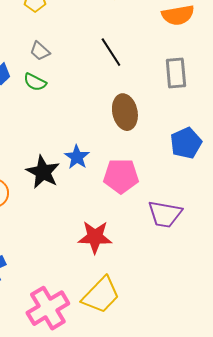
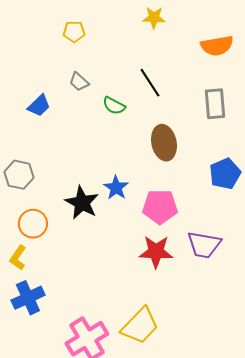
green semicircle: (35, 82) -> (114, 106), moved
red star: (95, 237) -> (156, 252), moved

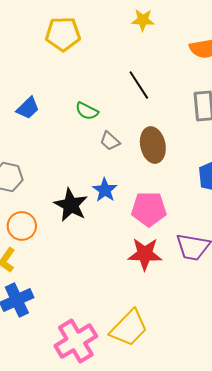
yellow pentagon: (74, 32) -> (63, 34), size x1.6
gray trapezoid: (79, 82) -> (110, 141), moved
green semicircle: (114, 106) -> (87, 111), moved

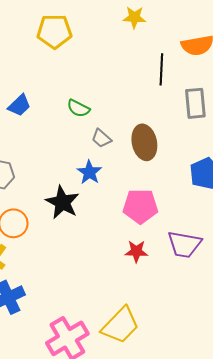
black line: (139, 85) -> (161, 69), moved, turned 36
blue star: (105, 190) -> (89, 172), moved
red star: (145, 254) -> (136, 251), size x0.7

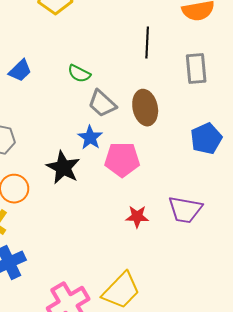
black line: (161, 69) -> (147, 43), moved
gray trapezoid: (101, 138) -> (102, 104), size x1.4
pink pentagon: (140, 206) -> (122, 160), moved

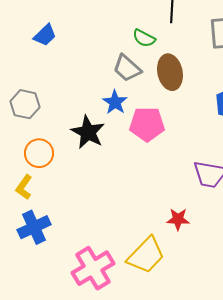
green semicircle: (79, 74) -> (144, 38), moved
red star: (137, 217) -> (178, 219), moved

